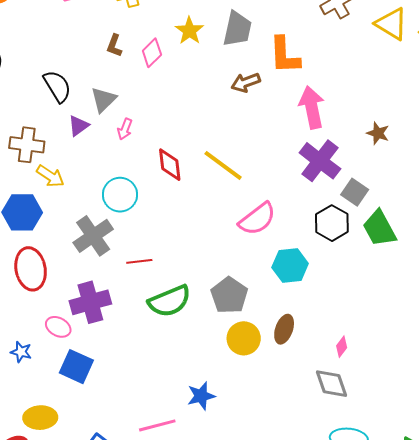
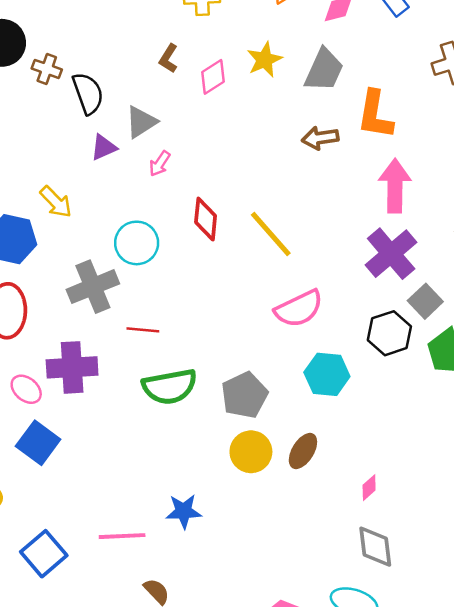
brown cross: (27, 145) -> (47, 69), moved, size x0.7
gray diamond: (331, 384) -> (375, 547), moved

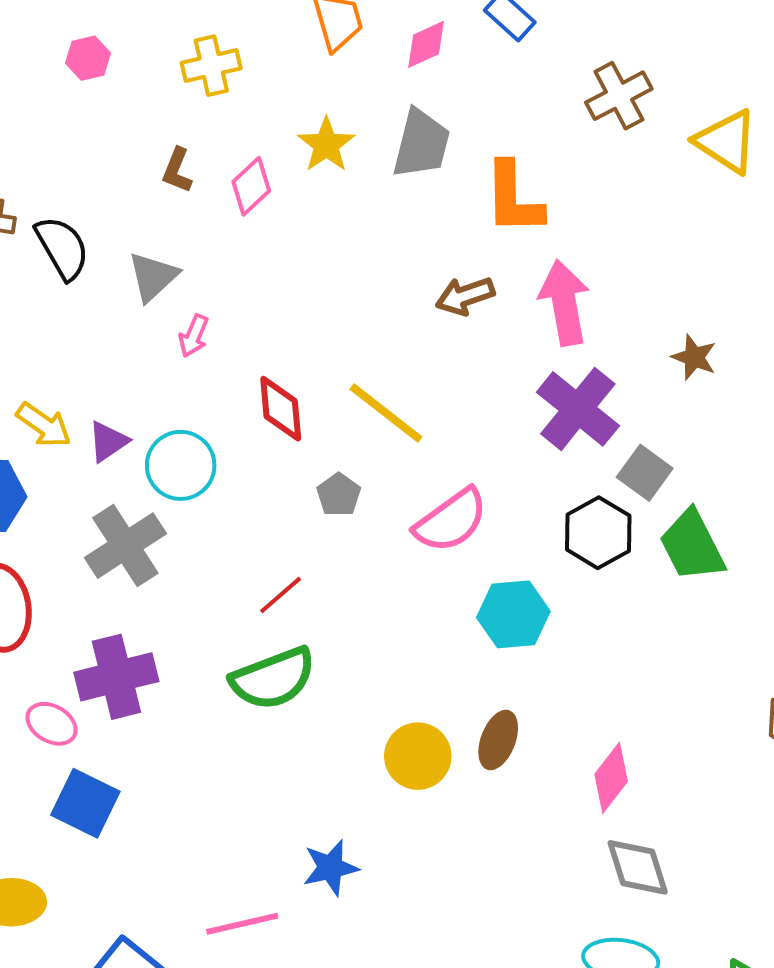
brown arrow: (320, 138) -> (465, 296), moved
purple triangle: (104, 147) -> (108, 441), moved
red line: (143, 330) -> (281, 595), moved, turned -36
gray pentagon: (244, 395) -> (339, 495), moved, size x0.6
pink diamond: (369, 488) -> (611, 778), size x1.6

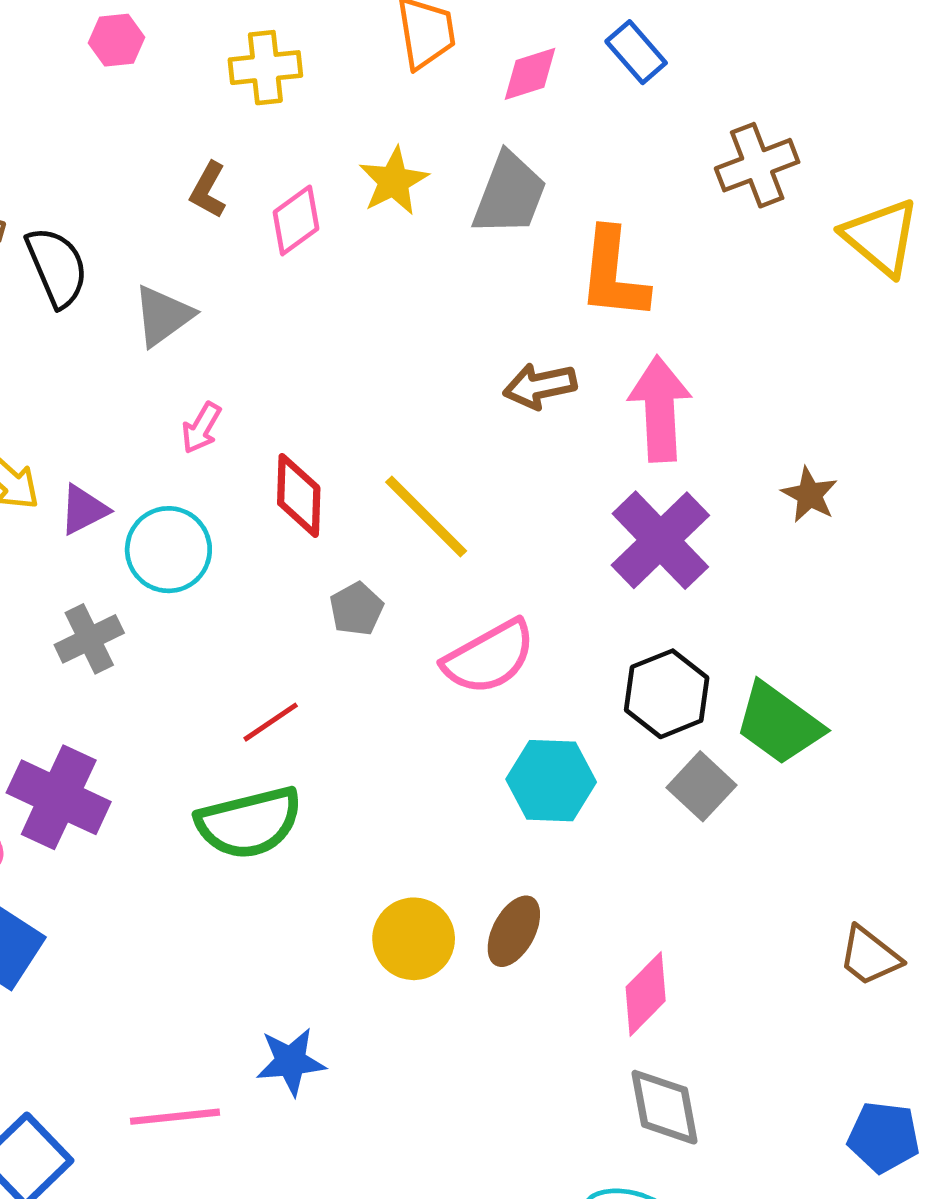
pink arrow: (194, 336) -> (201, 428), moved
gray square: (645, 473) -> (702, 786), moved
gray cross: (125, 546) -> (89, 639), size x0.7
green trapezoid: (692, 546) -> (779, 724), turned -34
purple cross: (116, 677) -> (59, 797), turned 32

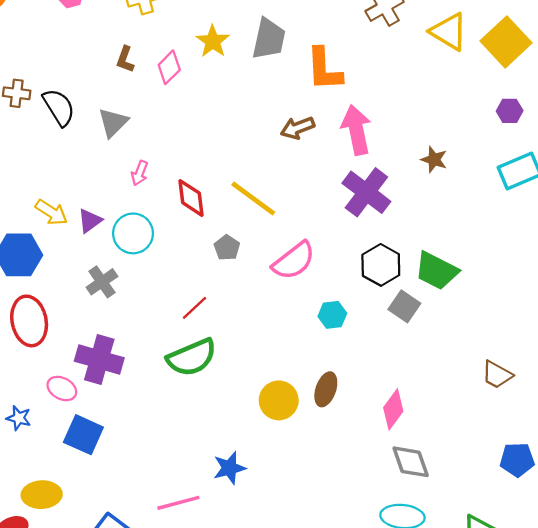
cyan hexagon: (551, 781) -> (332, 315), size x0.7

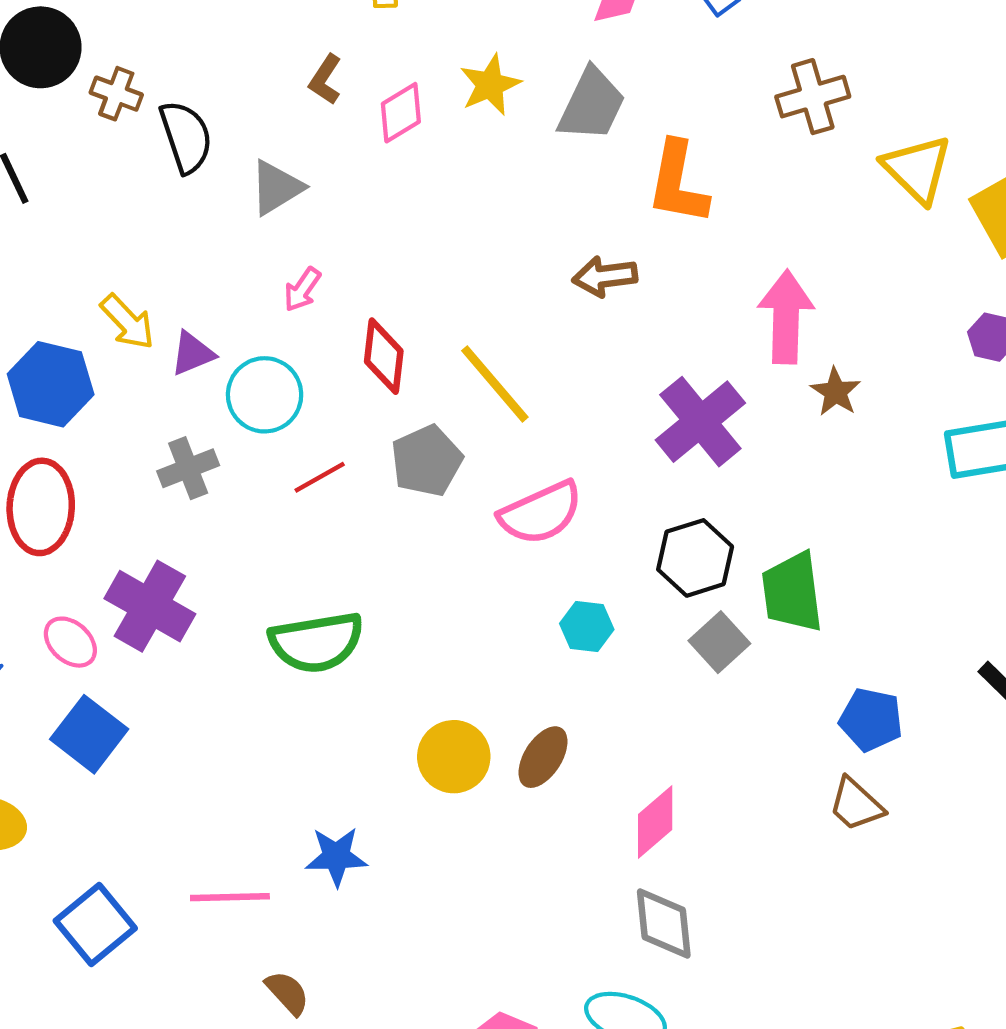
pink arrow: (356, 130) -> (786, 317), moved
gray pentagon: (227, 248) -> (427, 461), size x1.5
green trapezoid: (436, 271) -> (792, 592), turned 42
red line: (195, 308) -> (320, 477), moved
blue pentagon: (517, 460) -> (871, 720), moved

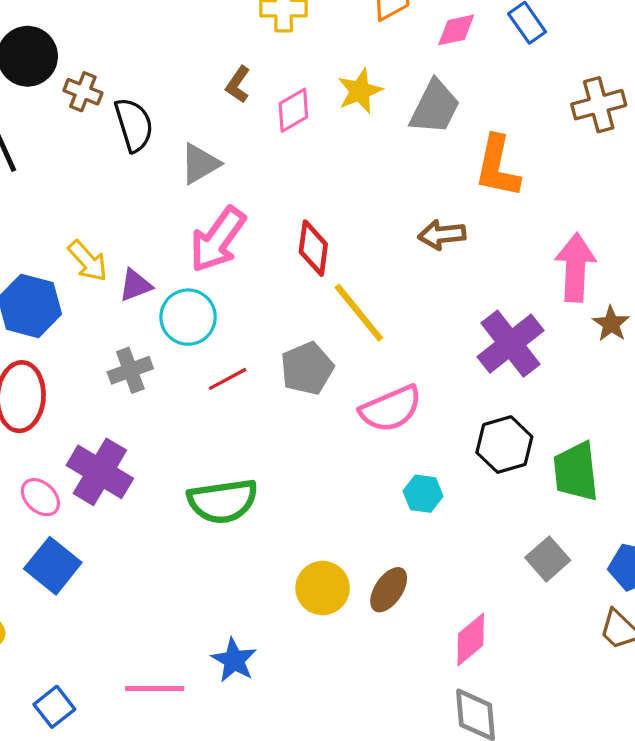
pink arrow: (302, 289) -> (218, 240), size x2.0
red diamond: (384, 356) -> (313, 248), moved
gray square: (719, 642) -> (548, 559), moved
blue star: (336, 857) -> (234, 660), turned 30
blue square: (95, 925) -> (54, 707), size x0.7

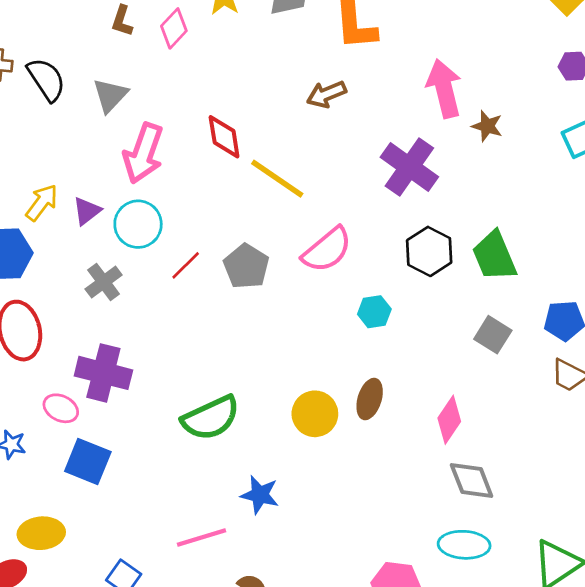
yellow arrow: (88, 261) -> (42, 203), turned -84
gray pentagon: (307, 368) -> (246, 266), moved
green semicircle: (223, 501) -> (211, 418), moved

